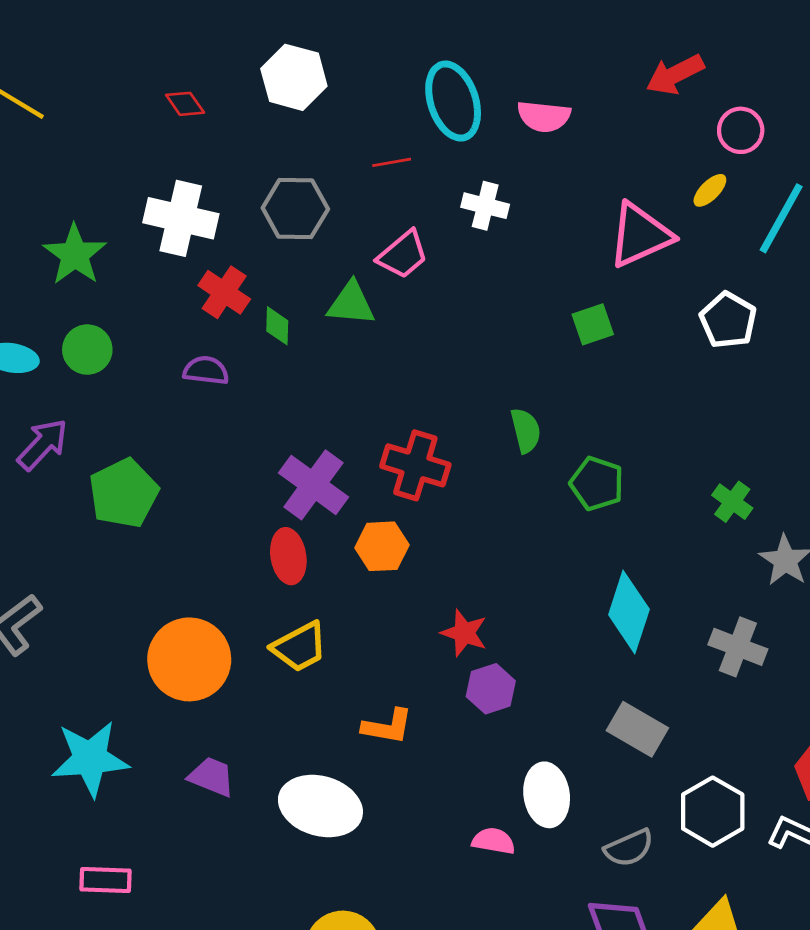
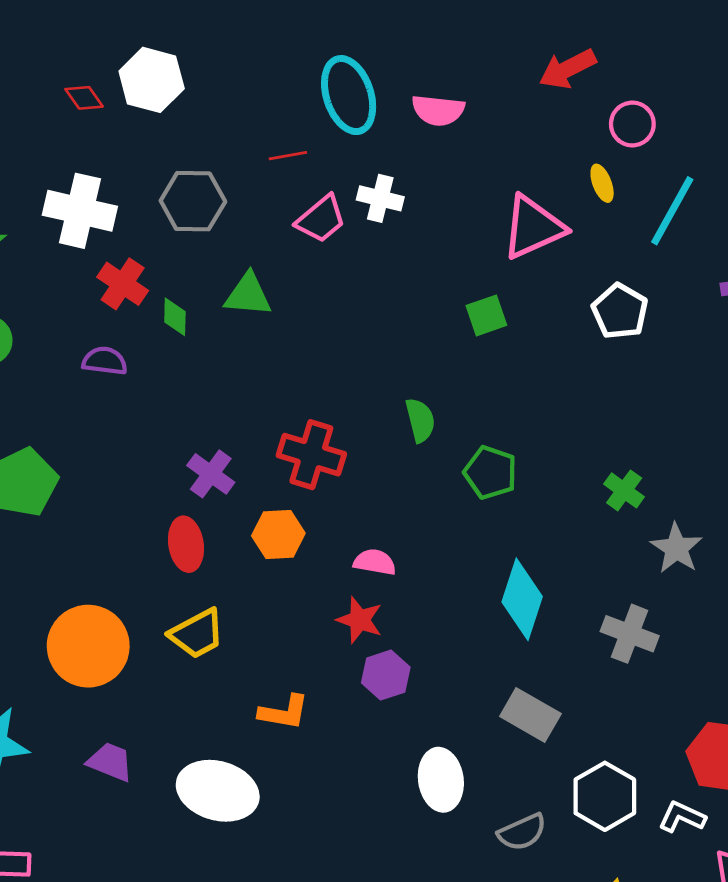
white hexagon: (294, 77) -> (152, 80), moved
yellow ellipse: (710, 190) -> (602, 183), turned -66
pink trapezoid: (403, 255) -> (321, 219), moved
purple cross: (313, 485) -> (211, 474), size x0.7
pink semicircle: (494, 841) -> (375, 562), moved

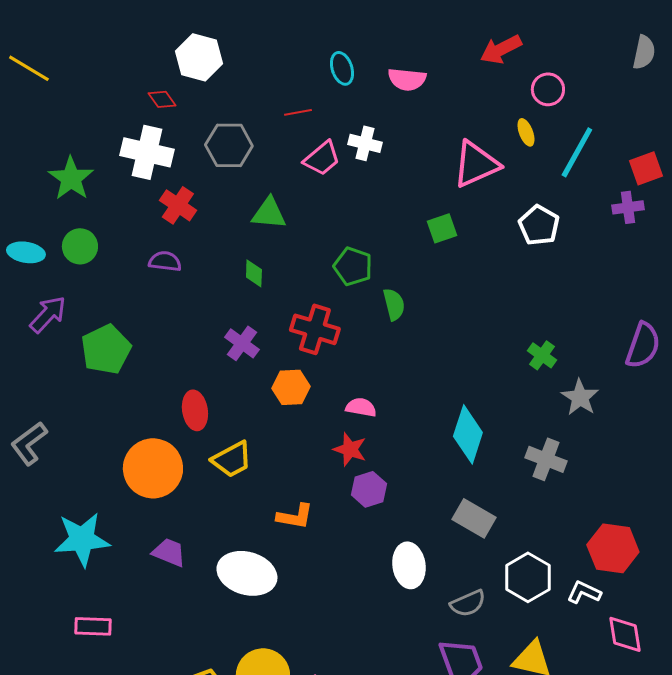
cyan ellipse: (349, 95) -> (342, 68), size x0.6
red diamond: (84, 98) -> (162, 99), moved
green diamond: (175, 317) -> (254, 273), moved
green pentagon: (490, 473) -> (353, 266), moved
red ellipse: (186, 544) -> (195, 410), moved

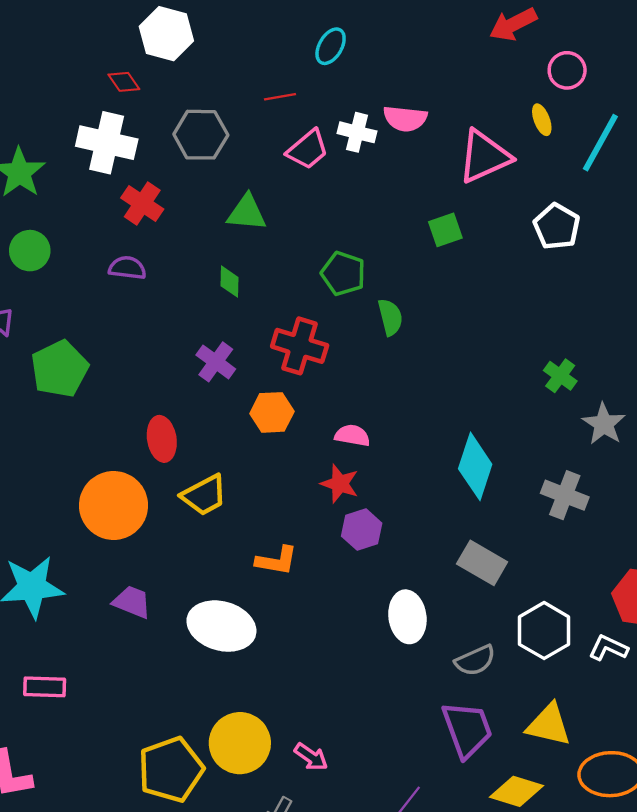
cyan ellipse: (342, 68) -> (331, 46), turned 48
pink semicircle: (407, 79) -> (405, 119), moved

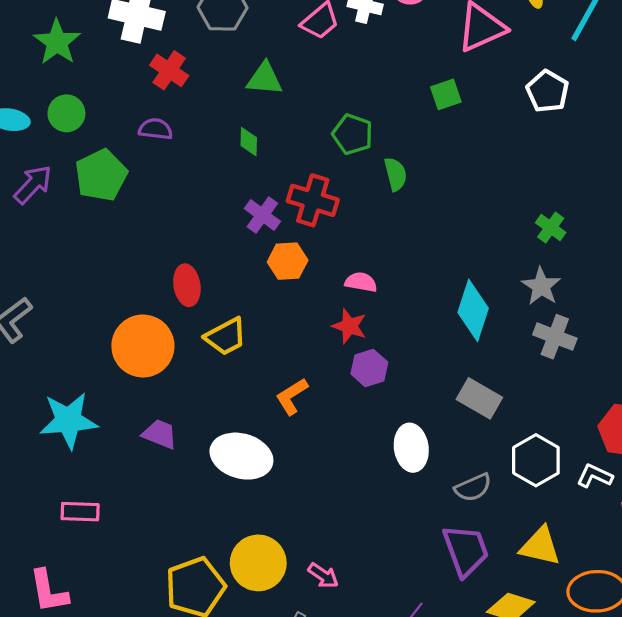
purple cross: (216, 362) -> (262, 215), moved
green pentagon: (60, 369) -> (101, 175), moved
gray star: (604, 424) -> (541, 286), moved
orange L-shape: (277, 561) -> (292, 396), turned 138

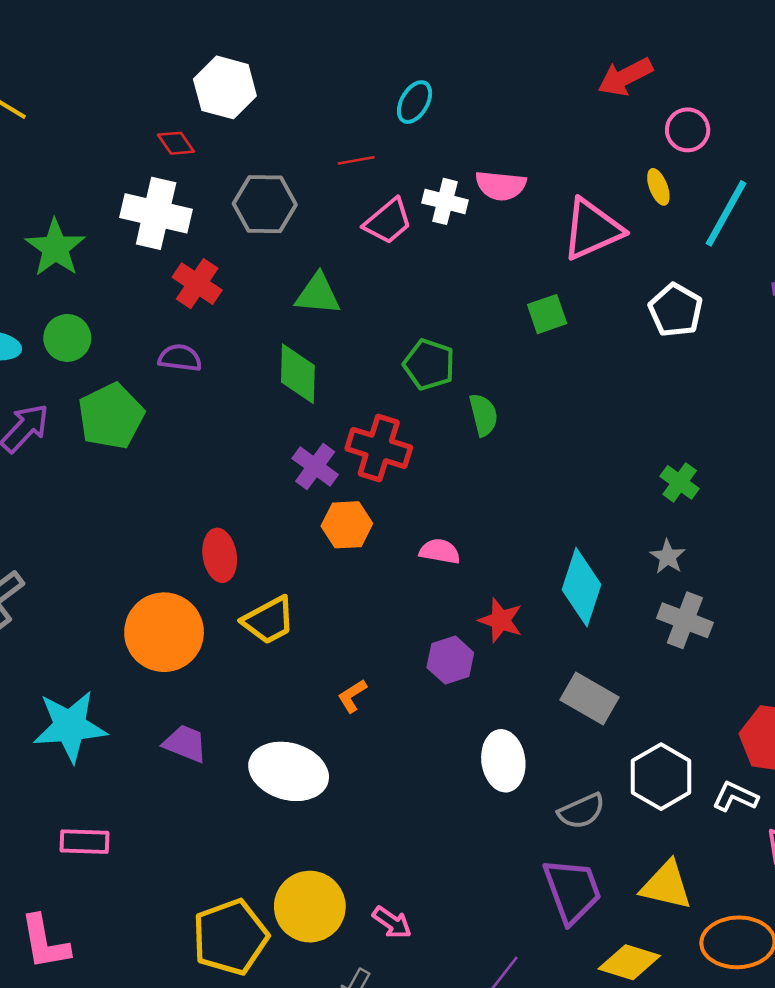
green diamond: (249, 142) -> (298, 374), size x1.6
gray star: (541, 286) -> (668, 557), size x0.7
red star: (349, 326) -> (501, 620), moved
orange L-shape: (292, 396) -> (352, 696), size x0.7

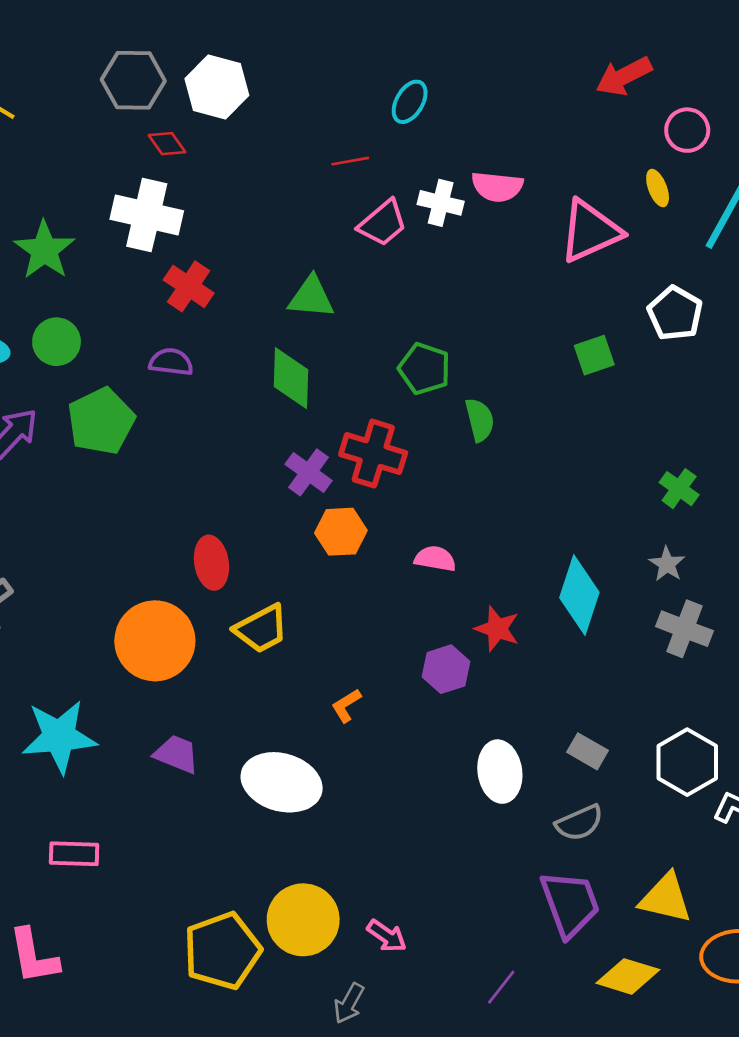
gray hexagon: (265, 204) -> (133, 80), moved
green square: (547, 314) -> (594, 355), moved
gray rectangle: (589, 698) -> (587, 751), moved, size x0.7
white hexagon: (661, 777) -> (687, 762), moved

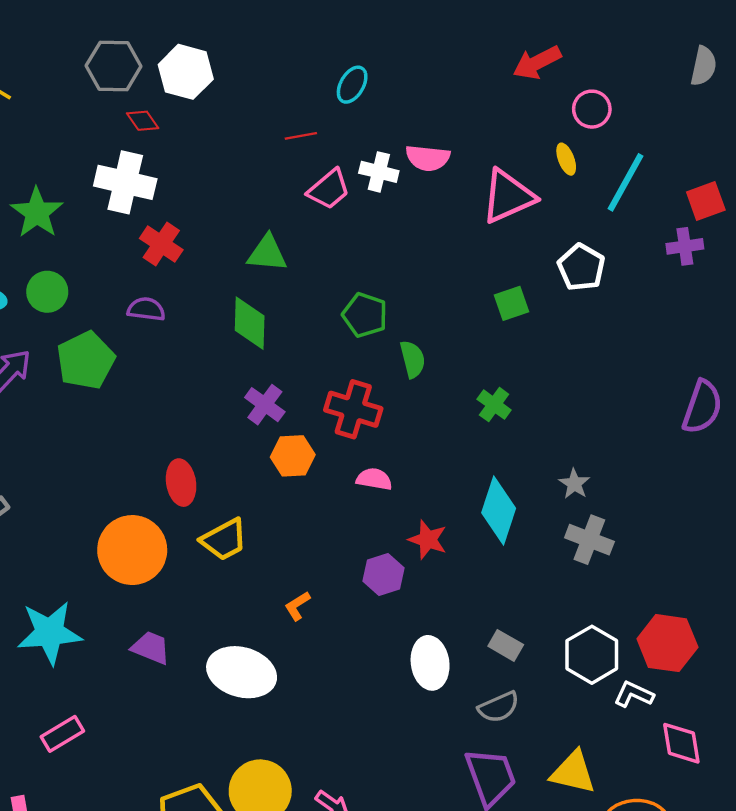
red cross: (373, 454) -> (353, 409), moved
green cross: (679, 489) -> (494, 405), moved
pink rectangle: (74, 854) -> (62, 734), turned -33

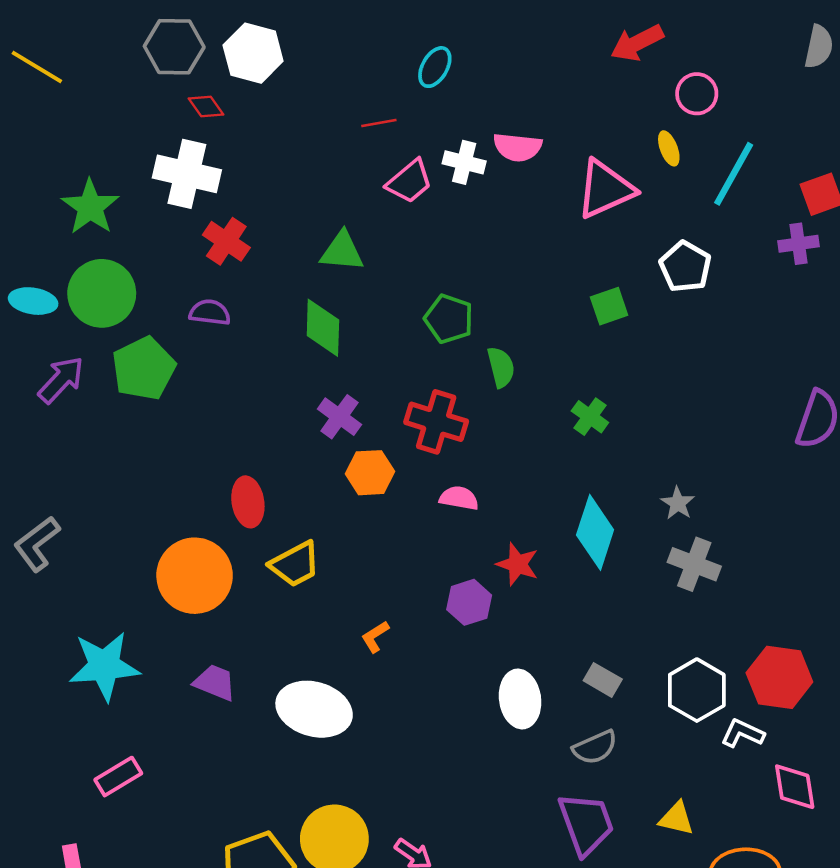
green circle: (47, 292) -> (102, 293), size x1.5
yellow triangle: (573, 772) -> (676, 819), size x0.7

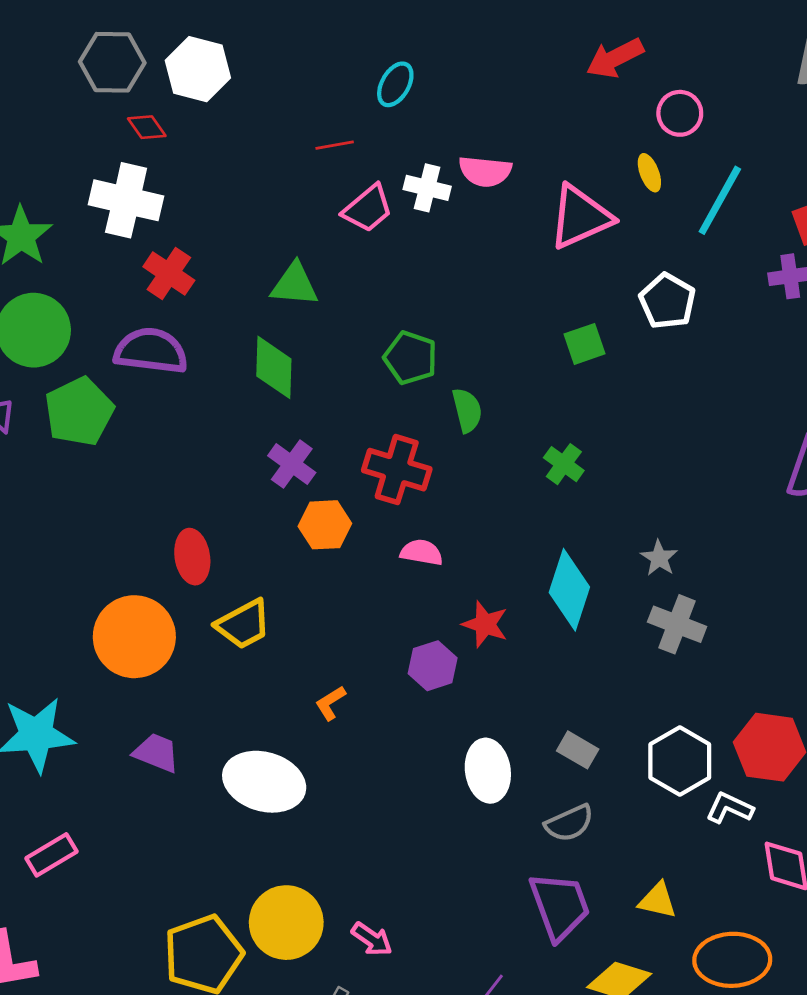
purple semicircle: (210, 312) -> (151, 351), size x1.6

